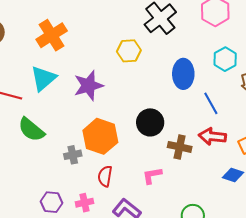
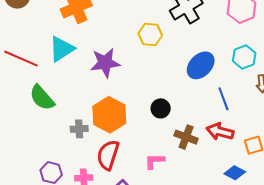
blue ellipse: (183, 74) -> (201, 65), turned 36
black circle: (150, 122) -> (161, 108), size x0.7
red semicircle: (105, 176) -> (108, 155), size x1.4

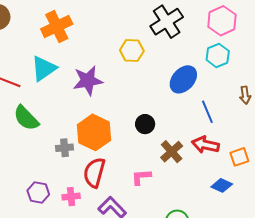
cyan hexagon: (244, 57) -> (218, 55), moved
brown cross: (186, 137) -> (172, 152), turned 30

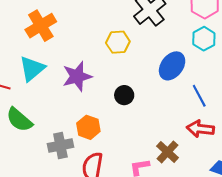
black circle: (145, 124) -> (124, 95), moved
orange hexagon: (94, 132) -> (88, 127), size x0.7
gray cross: (65, 148) -> (60, 145), size x1.4
brown cross: (172, 152) -> (167, 152), moved

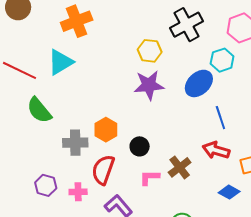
cyan hexagon: (204, 39) -> (222, 60), moved
purple star: (77, 76) -> (149, 85), moved
black circle: (124, 95) -> (140, 146), moved

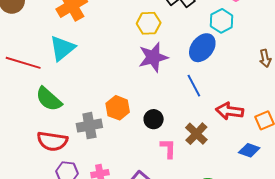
blue line: (220, 118) -> (194, 86), moved
red semicircle: (103, 170) -> (52, 141), moved, turned -92
pink L-shape: (149, 178) -> (168, 148), turned 100

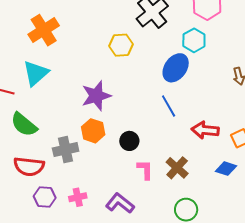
purple star: (153, 57) -> (96, 96), moved
brown cross: (196, 134) -> (177, 168), moved

